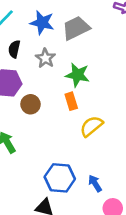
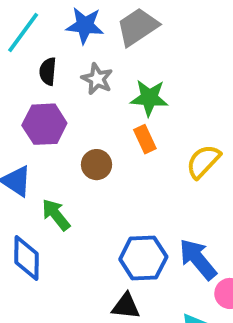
brown circle: (30, 104) -> (97, 165), moved
yellow semicircle: (91, 126) -> (203, 161), moved
blue arrow: (95, 183) -> (198, 259), size x1.6

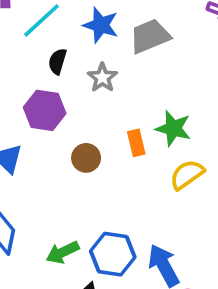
green star: (149, 98) -> (173, 128), moved
green arrow: (56, 215) -> (63, 252), moved, turned -88

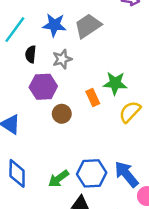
gray star: (102, 78) -> (62, 59), turned 30
purple hexagon: (45, 110) -> (43, 87), moved

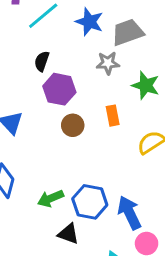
black semicircle: (31, 54) -> (42, 61), moved
gray star: (62, 59) -> (108, 63), moved
green star: (115, 83) -> (146, 85), moved

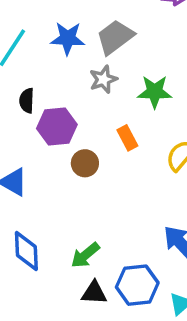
blue hexagon: (90, 202) -> (137, 285), moved
black triangle: (68, 234) -> (94, 293), moved

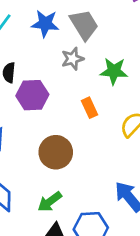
gray trapezoid: (115, 37) -> (84, 25), turned 92
brown circle: (85, 163) -> (56, 152), moved, size x1.5

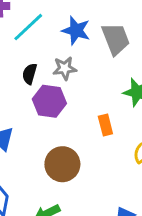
gray star: (73, 59) -> (65, 68), moved

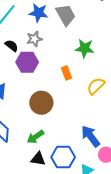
black semicircle: (30, 74) -> (12, 46), turned 120

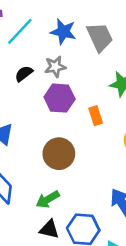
black semicircle: (12, 46) -> (24, 74), turned -80
purple hexagon: (27, 62) -> (60, 98), moved

